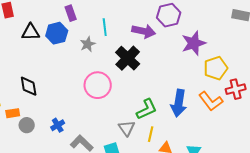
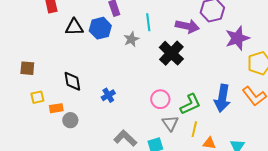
pink circle: (98, 85) -> (160, 99), moved, size x0.7
blue cross: (58, 125) -> (108, 95), moved

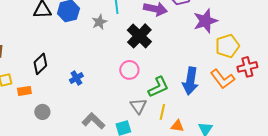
black diamond: (72, 81) -> (40, 64), turned 55
pink circle: (160, 99) -> (129, 70), moved
gray circle: (70, 120) -> (42, 112), moved

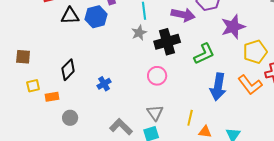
gray star: (99, 22) -> (139, 33), moved
black cross: (139, 36) -> (167, 42), turned 30
green L-shape: (158, 87) -> (204, 54), moved
gray triangle: (138, 106) -> (155, 113), moved

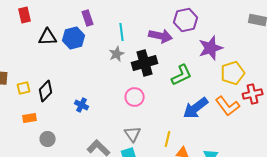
blue cross: (104, 84) -> (82, 105), turned -32
yellow square: (33, 86) -> (24, 88), moved
blue arrow: (218, 87) -> (196, 108), turned 44

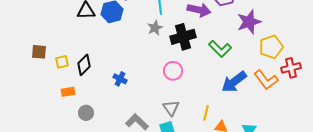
green L-shape: (182, 75) -> (220, 49), turned 70

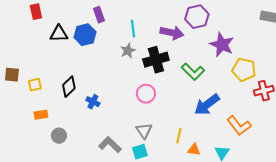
purple star: (249, 22) -> (222, 45), turned -30
yellow pentagon: (271, 47) -> (244, 70), turned 30
black diamond: (84, 65) -> (69, 87), moved
orange L-shape: (266, 80) -> (239, 126), moved

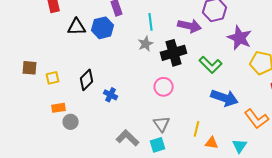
blue arrow: (207, 105) -> (225, 98), turned -124
gray circle: (59, 136) -> (71, 122), moved

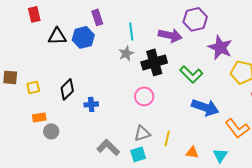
blue cross: (111, 95) -> (91, 104), turned -32
gray triangle: (162, 124) -> (142, 133), turned 48
yellow line: (197, 129) -> (167, 138), moved

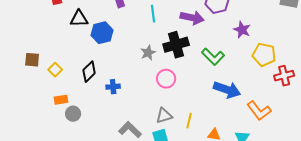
blue hexagon: (83, 37) -> (102, 33), moved
purple star: (220, 47) -> (242, 30), size x0.7
gray star: (126, 53) -> (148, 53), moved
yellow square: (33, 87) -> (55, 70), turned -32

